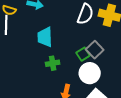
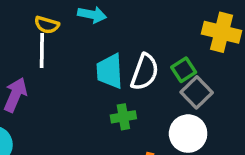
white semicircle: (85, 14) -> (145, 72), moved
green square: (83, 54) -> (184, 70), moved

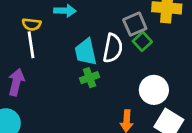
gray square: (197, 92) -> (135, 24), moved, turned 30
green cross: (123, 117) -> (89, 78), moved

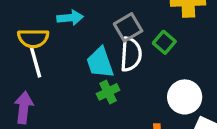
yellow semicircle: (32, 24) -> (33, 38), size x1.4
gray square: (135, 24) -> (128, 27), moved

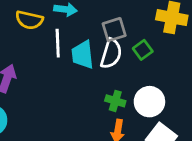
white line: (35, 62) -> (58, 43), moved
green cross: (108, 92) -> (115, 101), moved, turned 30

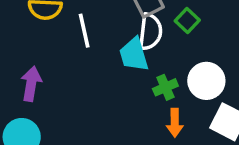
cyan trapezoid: (83, 55) -> (134, 54), moved
green cross: (115, 101) -> (165, 87), turned -30

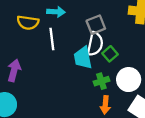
green square: (187, 20) -> (110, 54), moved

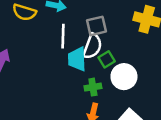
white line: (52, 39) -> (63, 36), moved
white circle: (129, 80) -> (124, 77), moved

